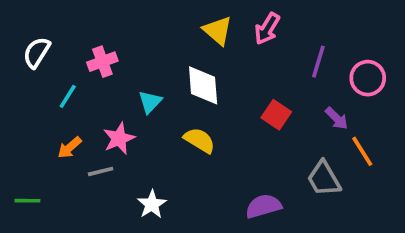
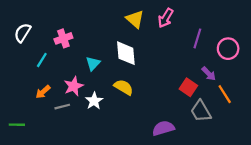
red square: (276, 115) -> (188, 87), moved
white star: (152, 204) -> (94, 101), moved

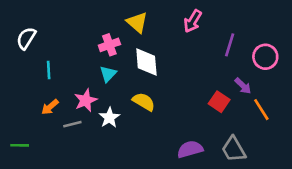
yellow triangle: (135, 19) -> (137, 22), moved
pink cross: (63, 38) -> (109, 45), moved
cyan line: (42, 60) -> (49, 70), turned -35
gray trapezoid: (201, 111) -> (234, 149), moved

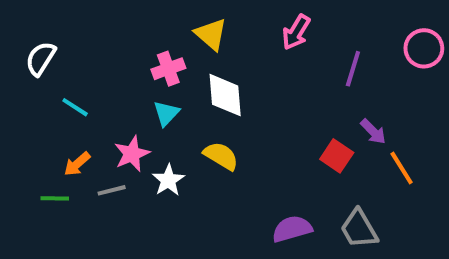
pink circle: (265, 57) -> (424, 48), moved
cyan line: (49, 70) -> (75, 107), turned -54
green line: (20, 145) -> (55, 198), moved

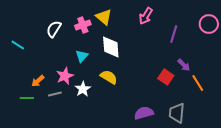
white semicircle: (41, 59) -> (54, 29), moved
pink cross: (168, 69) -> (83, 25), moved
cyan line: (75, 107) -> (18, 45), moved
gray trapezoid: (359, 229) -> (177, 113), turned 35

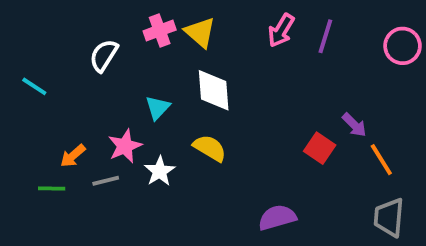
pink cross: (83, 25) -> (160, 30), moved
purple line: (174, 34) -> (325, 36), moved
gray trapezoid: (177, 113) -> (389, 217), moved

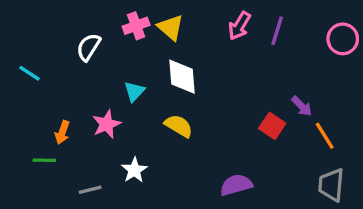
orange arrow: (73, 156) -> (62, 132), turned -30
white star: (160, 171) -> (134, 170), moved
gray line: (106, 181) -> (90, 190), moved

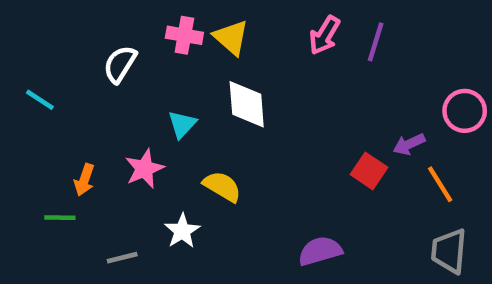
pink cross: (136, 26) -> (184, 35), turned 30
pink circle: (343, 39) -> (465, 111), moved
purple arrow: (302, 106) -> (409, 144), turned 110
yellow semicircle: (179, 126) -> (222, 186), moved

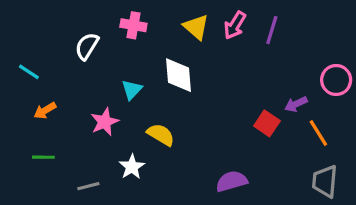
yellow triangle: (231, 37) -> (196, 27), moved
orange arrow: (84, 180) -> (45, 111), moved, turned 40

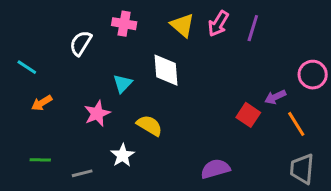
green line: (43, 157) -> (40, 160), moved

